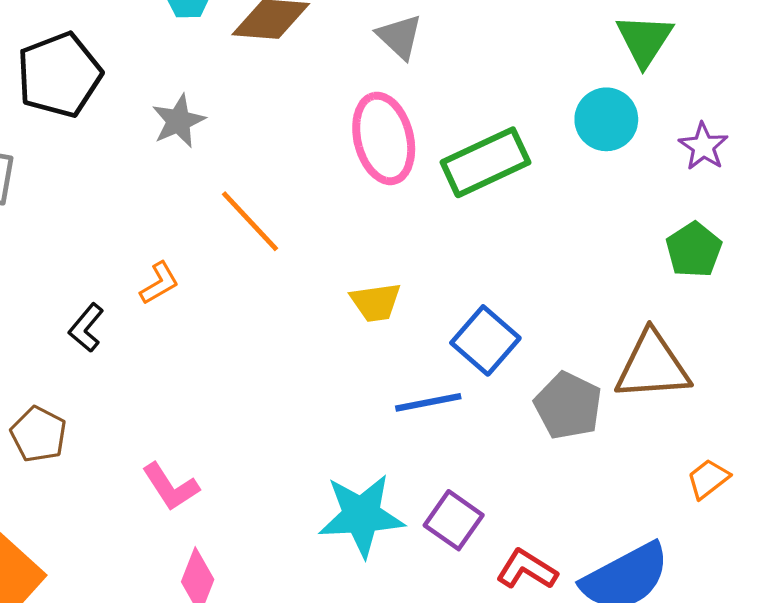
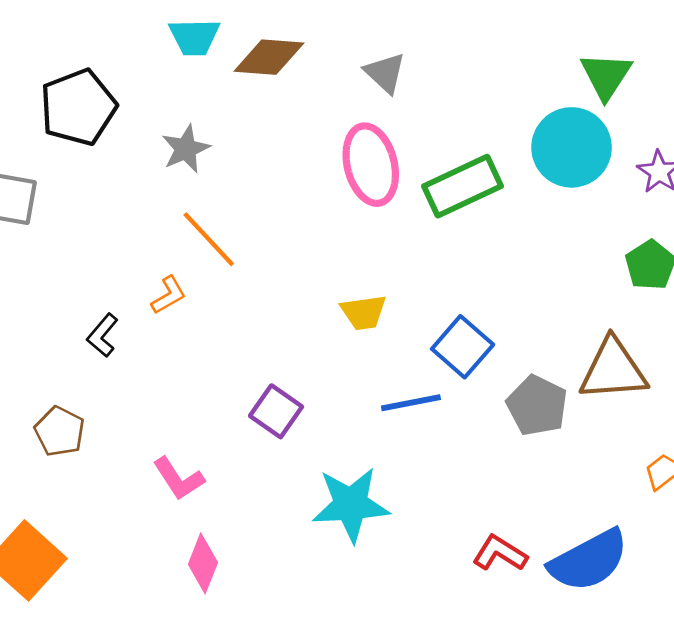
cyan circle: (606, 119) -> (572, 147), size x1.4
orange line: (250, 221) -> (209, 239), moved
purple square: (454, 520) -> (276, 411), moved

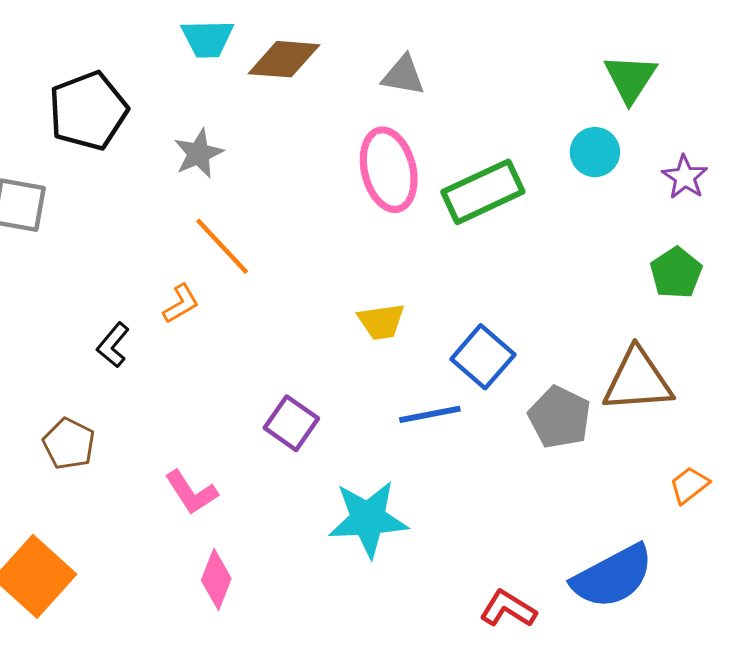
gray triangle: (385, 73) -> (403, 75), turned -33
cyan circle: (572, 147) -> (595, 152), size x0.6
red L-shape: (500, 553) -> (508, 609), moved

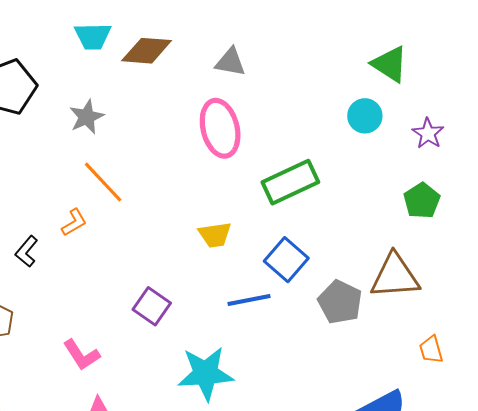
green triangle: (630, 78) -> (390, 64), turned -30
green rectangle: (483, 192) -> (290, 182), moved
orange trapezoid: (689, 485) -> (431, 350), turned -68

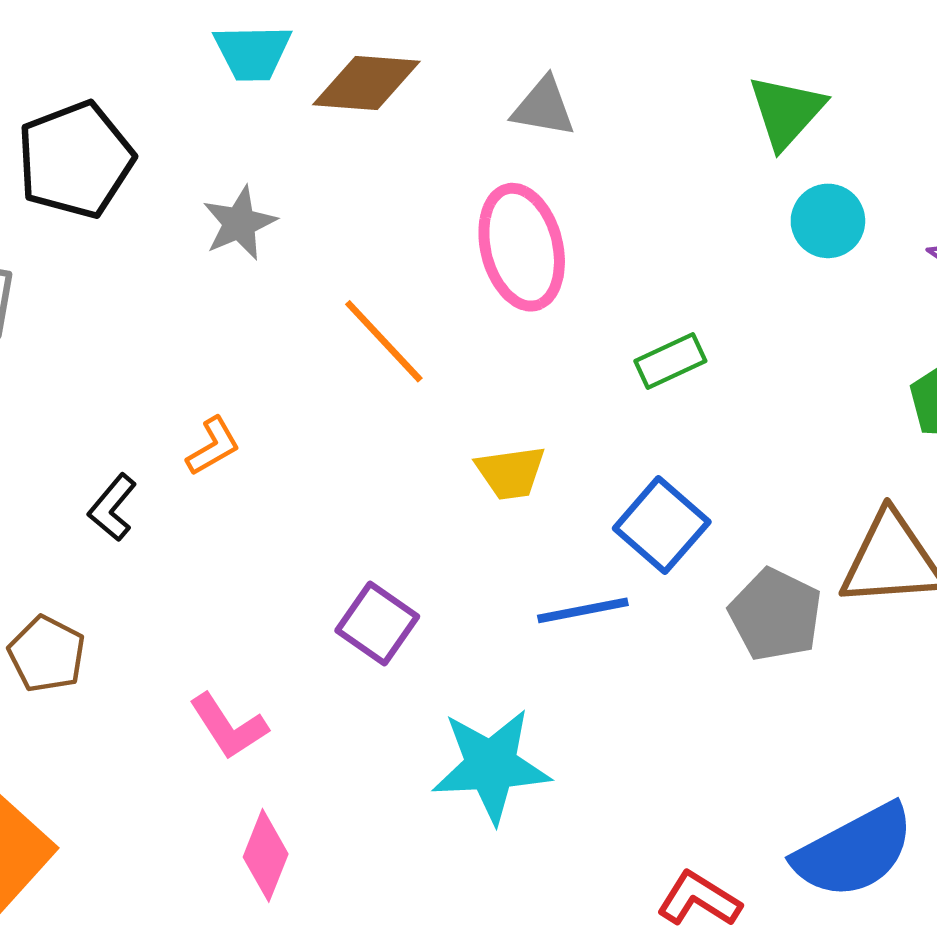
green triangle: (390, 64) -> (786, 111), moved, turned 39
orange line: (103, 182) -> (384, 341), moved
green rectangle: (290, 182) -> (670, 361), size x0.6

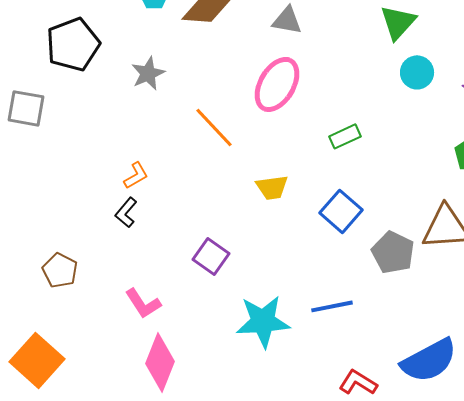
pink ellipse: (522, 247) -> (277, 84), turned 44
black L-shape: (112, 508) -> (126, 212), moved
blue line: (583, 610) -> (332, 306), moved
pink diamond: (266, 855) -> (160, 362), size x1.4

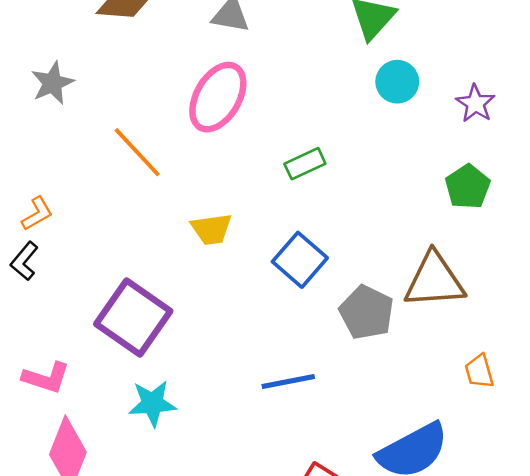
purple square: (211, 256) -> (133, 317), size x1.6
pink L-shape: (143, 303) -> (46, 378), turned -39
cyan star: (263, 321) -> (152, 403), moved, size x0.7

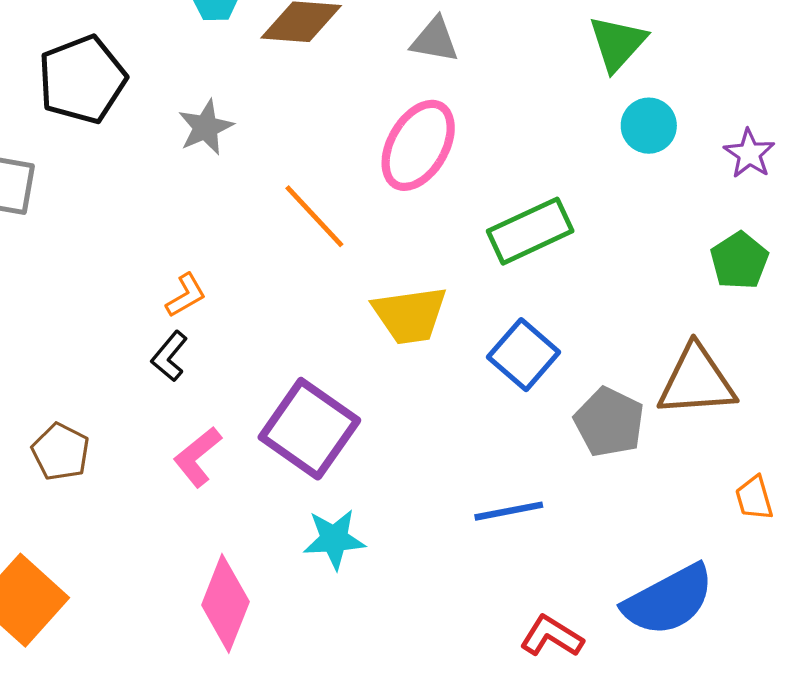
green rectangle: (305, 164) -> (530, 231), size x1.6
yellow trapezoid: (211, 229) -> (410, 315), size x1.4
pink L-shape: (46, 378) -> (197, 457), moved, turned 123

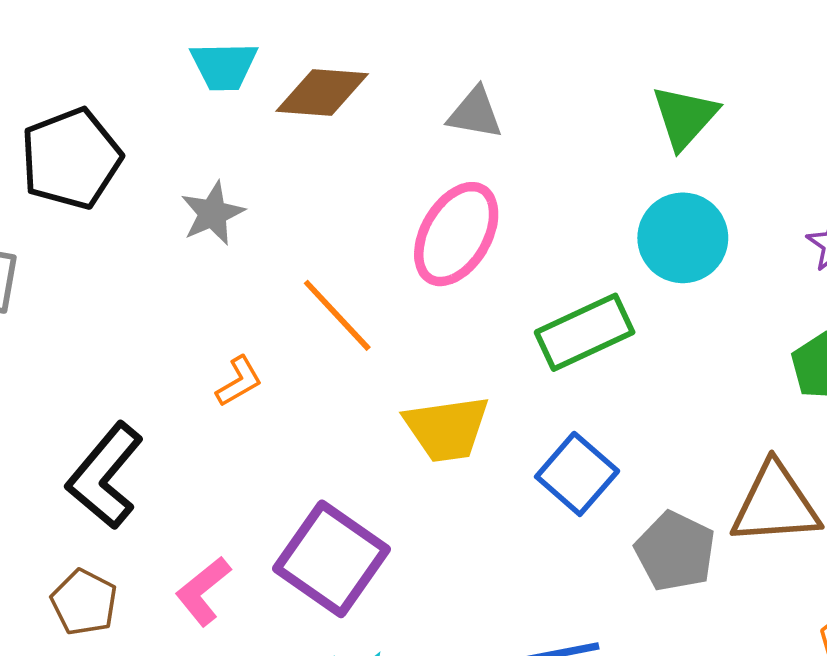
cyan circle: (649, 126) -> (683, 238), moved, size x1.4
orange L-shape: (186, 295) -> (239, 381), moved
black L-shape: (169, 356) -> (105, 476), moved, size x1.8
brown pentagon: (61, 452) -> (84, 602), moved

